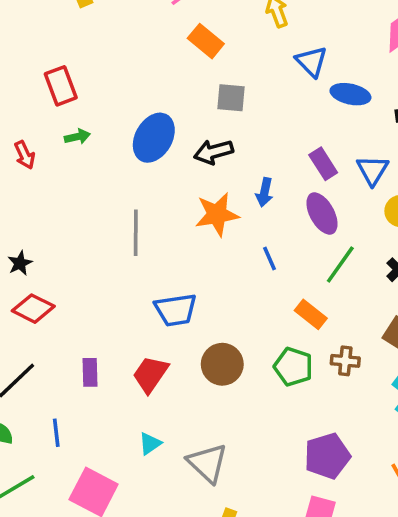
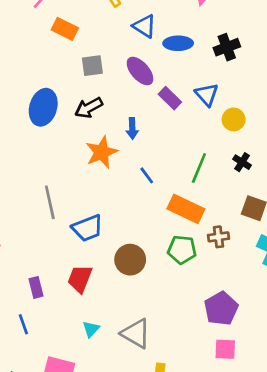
purple ellipse: (322, 214) -> (140, 71), moved
gray line: (136, 233) -> (50, 202), moved
orange rectangle: (311, 314) -> (186, 209), size x1.5
blue line: (56, 433) -> (23, 324), moved

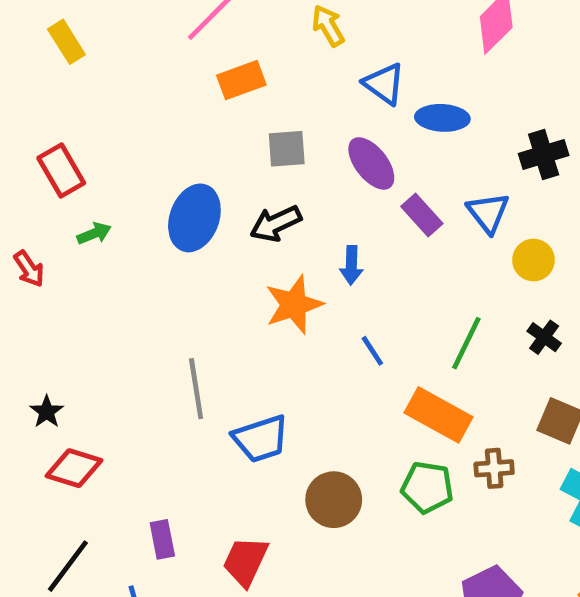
orange rectangle: (65, 29) -> (241, 80), turned -50
black cross: (227, 47) -> (544, 155), moved
red trapezoid: (80, 279) -> (245, 561), moved

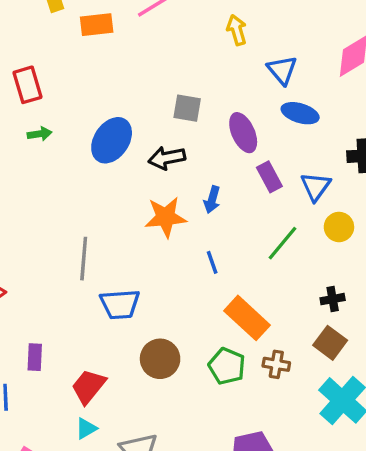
orange rectangle: (241, 80) -> (97, 25), moved
blue triangle: (384, 84) -> (282, 70), moved
black cross: (544, 337) -> (333, 299), moved, turned 30
green line: (466, 343) -> (283, 243), moved

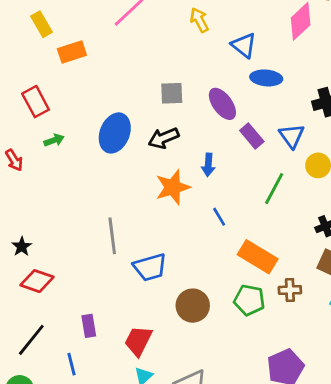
orange rectangle: (97, 25) -> (72, 52), moved

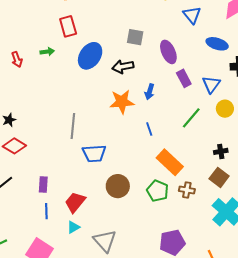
blue ellipse: (266, 78) -> (217, 44), moved
red rectangle: (36, 102) -> (68, 26), moved
blue line: (71, 364) -> (46, 211), moved

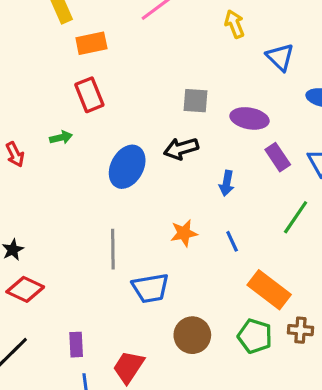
purple ellipse: (168, 52) -> (250, 118), turned -50
blue ellipse: (90, 56) -> (127, 167), moved
orange star: (122, 102) -> (184, 233), moved, size x0.7

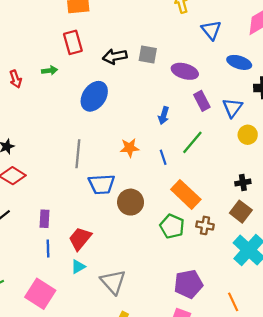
black arrow: (181, 149) -> (115, 56), moved
green line: (296, 217) -> (192, 142), moved
brown circle: (192, 335) -> (131, 202), moved

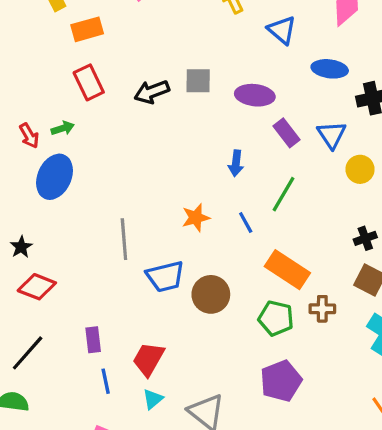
red arrow: (16, 79) -> (29, 136), moved
blue ellipse: (94, 96) -> (54, 177), moved
purple pentagon: (188, 284) -> (281, 381), moved

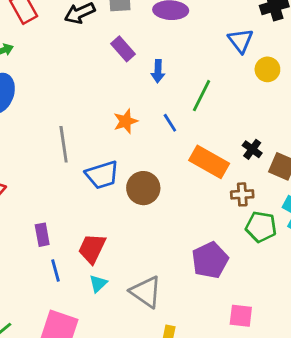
purple rectangle: (287, 133) -> (123, 49), moved
black cross: (365, 238) -> (252, 149), moved, turned -30
green pentagon: (276, 318) -> (261, 227), moved

